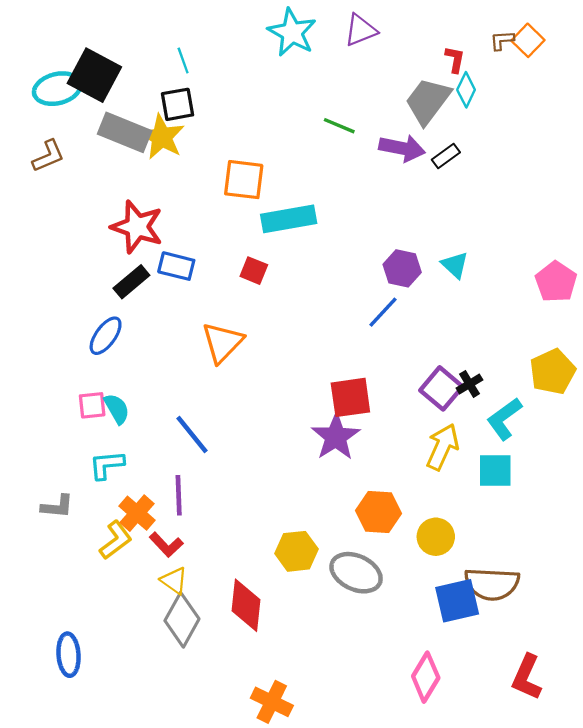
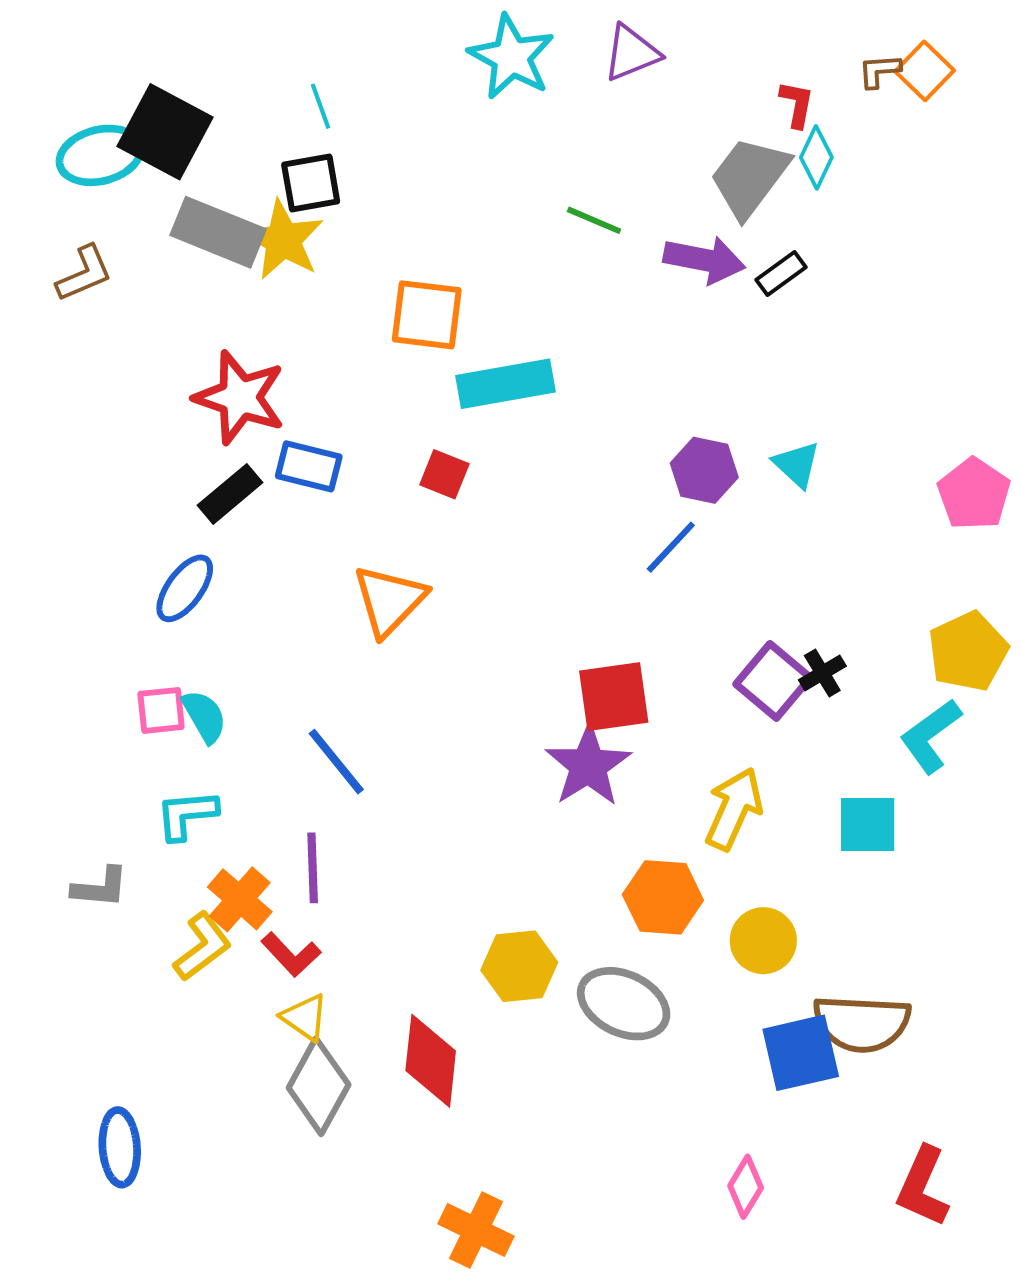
cyan L-shape: (504, 419) -> (931, 736), moved
yellow arrow: (443, 447) -> (734, 809), moved
pink diamond: (426, 677) -> (746, 1187), size x0.7

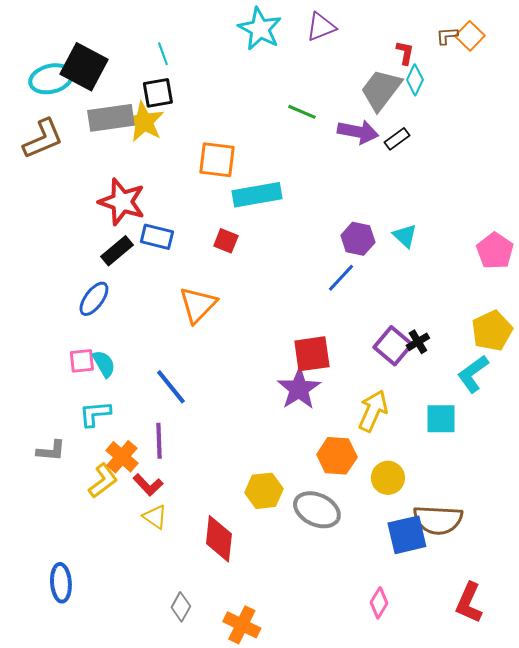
gray rectangle: (218, 232) -> (111, 118), turned -30
brown L-shape: (84, 273) -> (43, 139), size x1.4
gray diamond: (319, 1086) -> (181, 607), moved, size x0.6

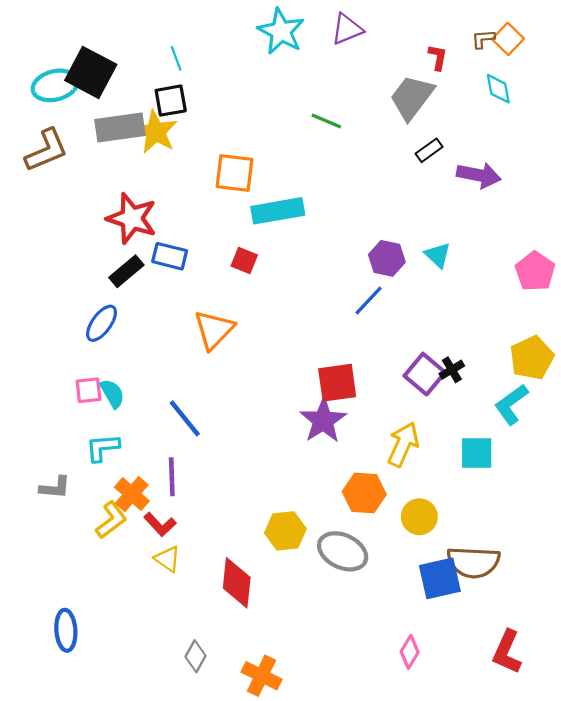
cyan diamond: (415, 80) -> (498, 89), moved, turned -36
purple arrow: (358, 132) -> (479, 175), moved

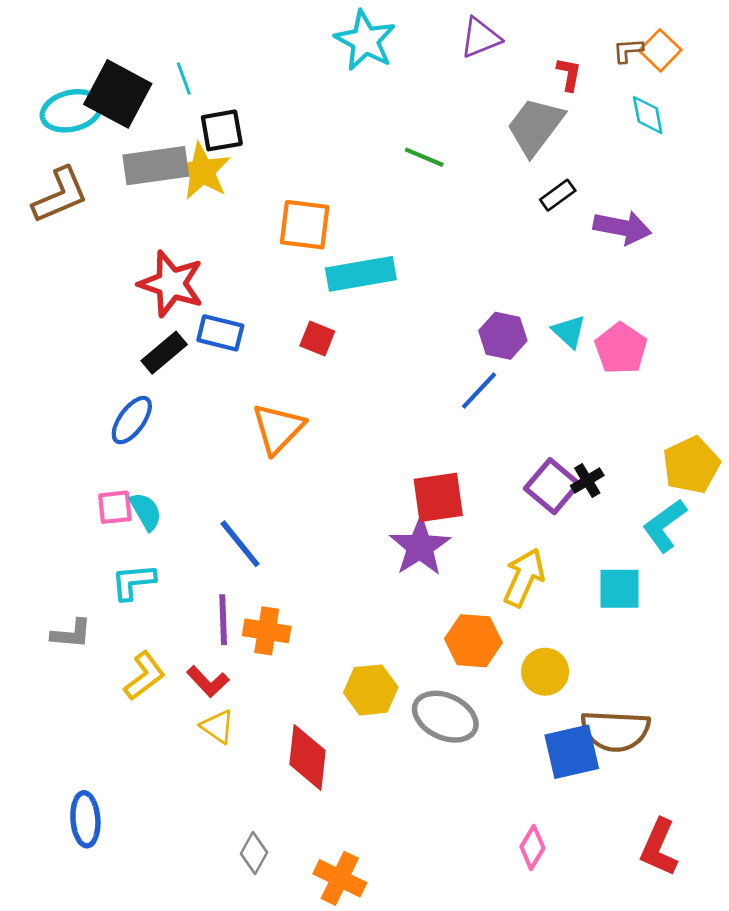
purple triangle: (347, 29) -> (480, 38), moved
cyan line: (176, 58) -> (184, 78), moved
pink pentagon: (535, 271) -> (621, 348), moved
orange cross: (132, 494) -> (267, 631), moved, turned -32

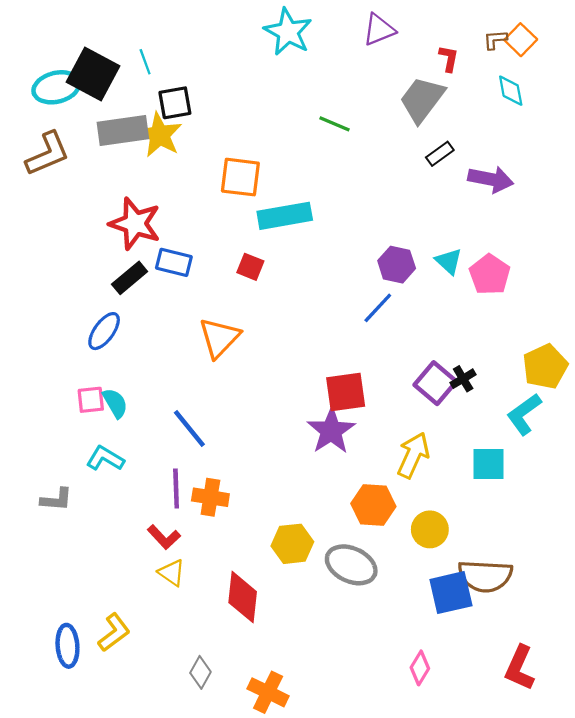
cyan L-shape: (133, 582) -> (105, 458), turned 36
yellow L-shape: (144, 676) -> (114, 632), moved

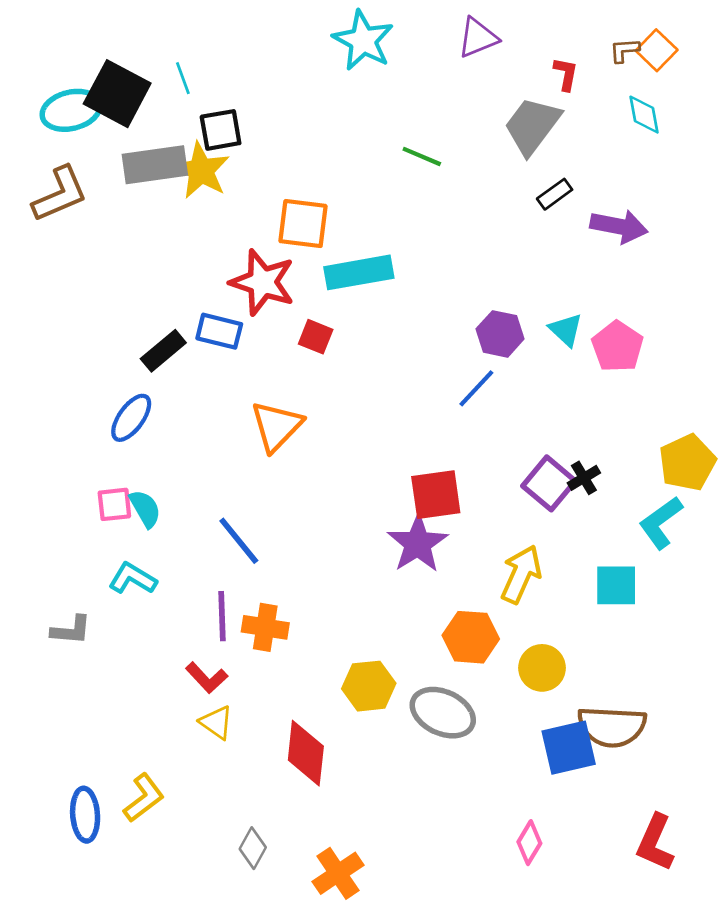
red star: (135, 224) -> (263, 282), moved
orange cross: (268, 692) -> (338, 873), turned 30

